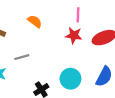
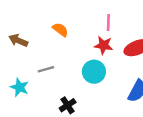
cyan circle: (70, 79) -> (94, 72), moved

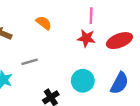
cyan circle: (94, 72) -> (83, 81), moved

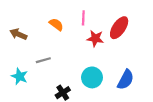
pink line: (91, 16) -> (83, 18), moved
red ellipse: (119, 41) -> (119, 28), moved, turned -35

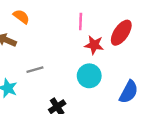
orange semicircle: (56, 24) -> (21, 17), moved
cyan circle: (92, 77) -> (89, 76), moved

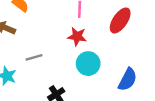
red star: (94, 45) -> (77, 36), moved

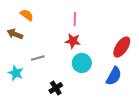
red ellipse: (120, 20) -> (122, 47), moved

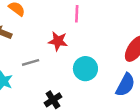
red star: (73, 41) -> (58, 41), moved

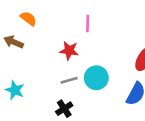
gray line: (31, 62) -> (69, 80), moved

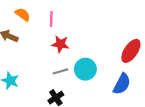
pink line: (88, 23) -> (51, 19), moved

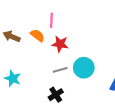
orange semicircle: (23, 14) -> (37, 35), moved

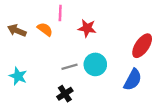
red star: (60, 44) -> (87, 28), moved

